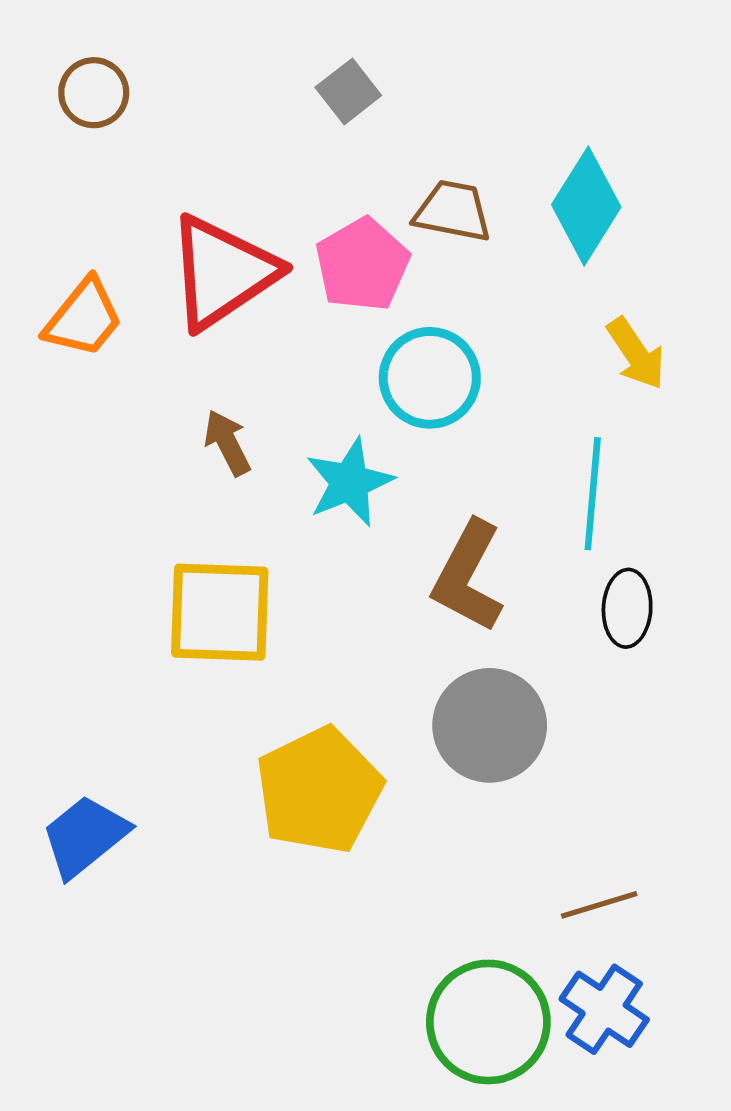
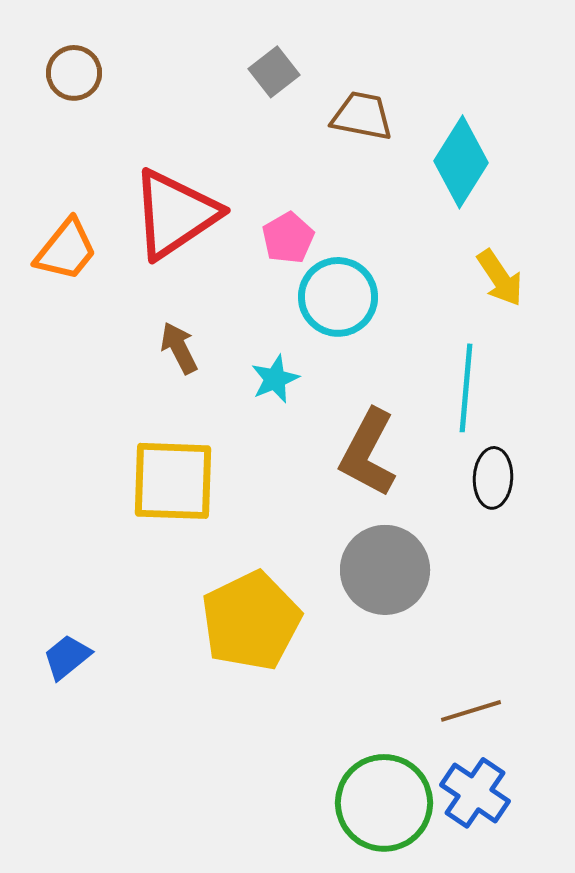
brown trapezoid: (453, 211) -> (362, 116), moved
pink pentagon: (362, 265) -> (288, 238), moved, size x0.7
cyan star: (350, 482) -> (275, 379), size x0.7
blue trapezoid: (85, 836) -> (67, 657), size x0.7

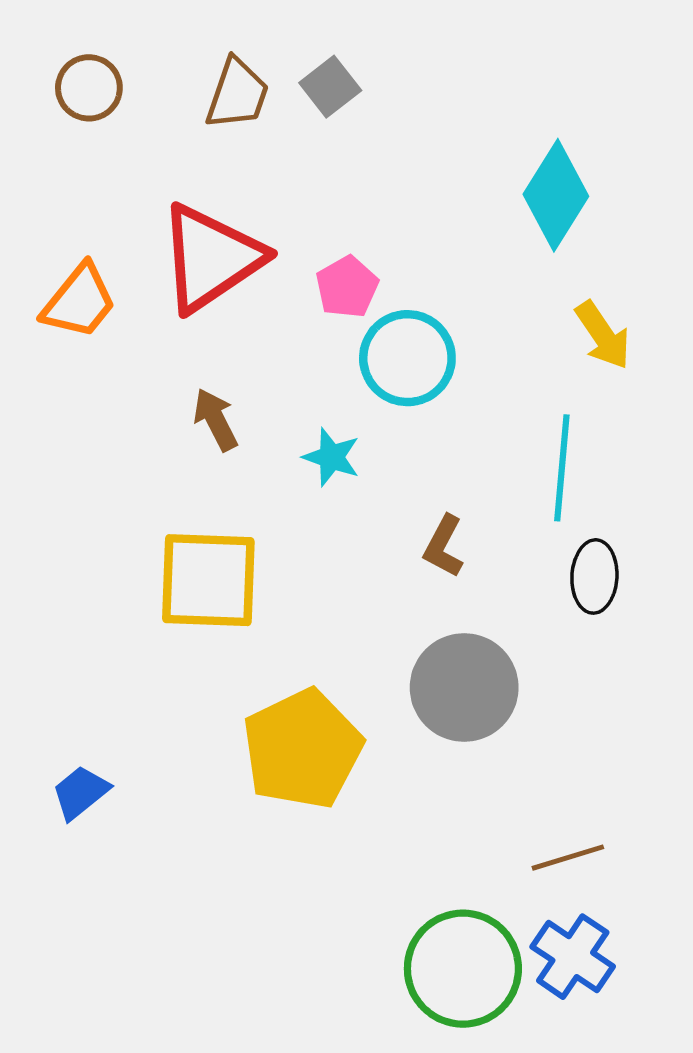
brown trapezoid: (362, 116) -> (237, 94), moved, turned 98
cyan star: (275, 379) -> (331, 457), turned -30
brown L-shape: (368, 453) -> (444, 546), size x0.6

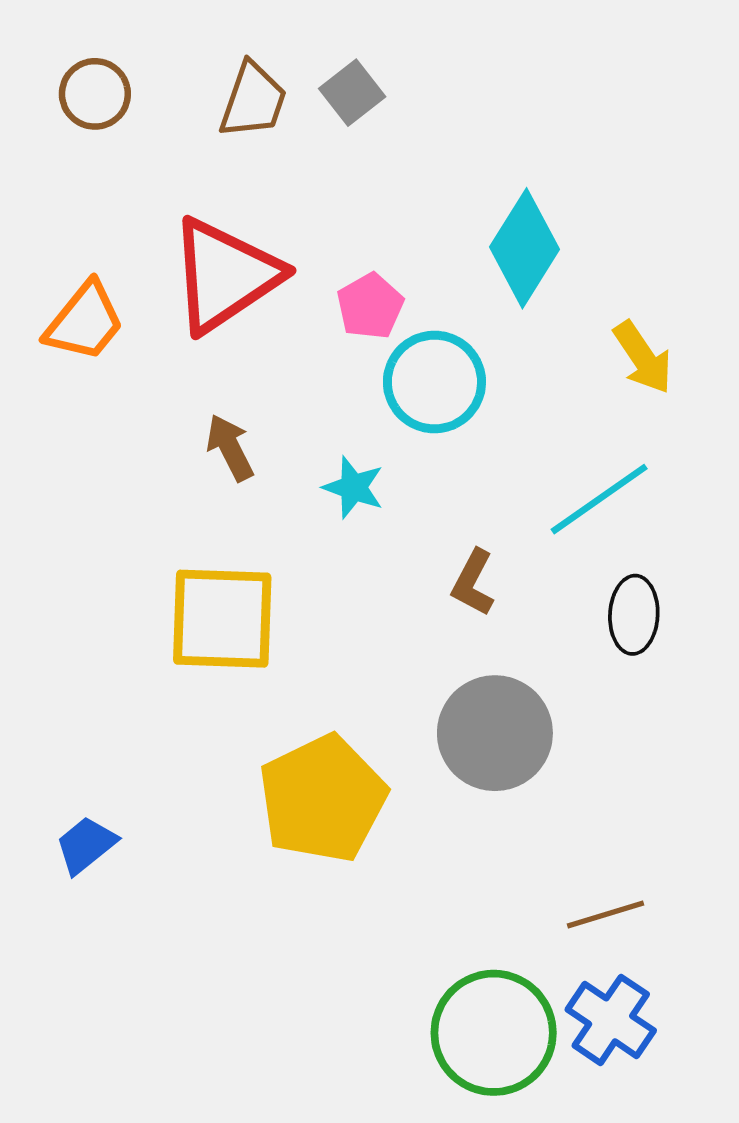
cyan diamond: (556, 195) -> (524, 248), moved
cyan line: (562, 468) -> (599, 499), turned 50

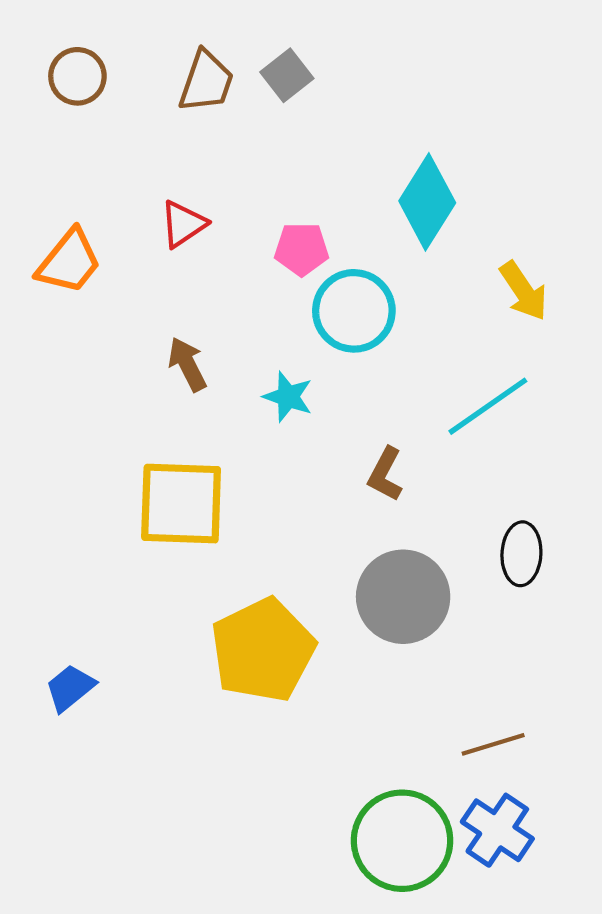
red triangle: (225, 275) -> (183, 224), size x0.5
pink pentagon: (370, 306) -> (302, 249), turned 30
black ellipse: (634, 615) -> (521, 554), moved

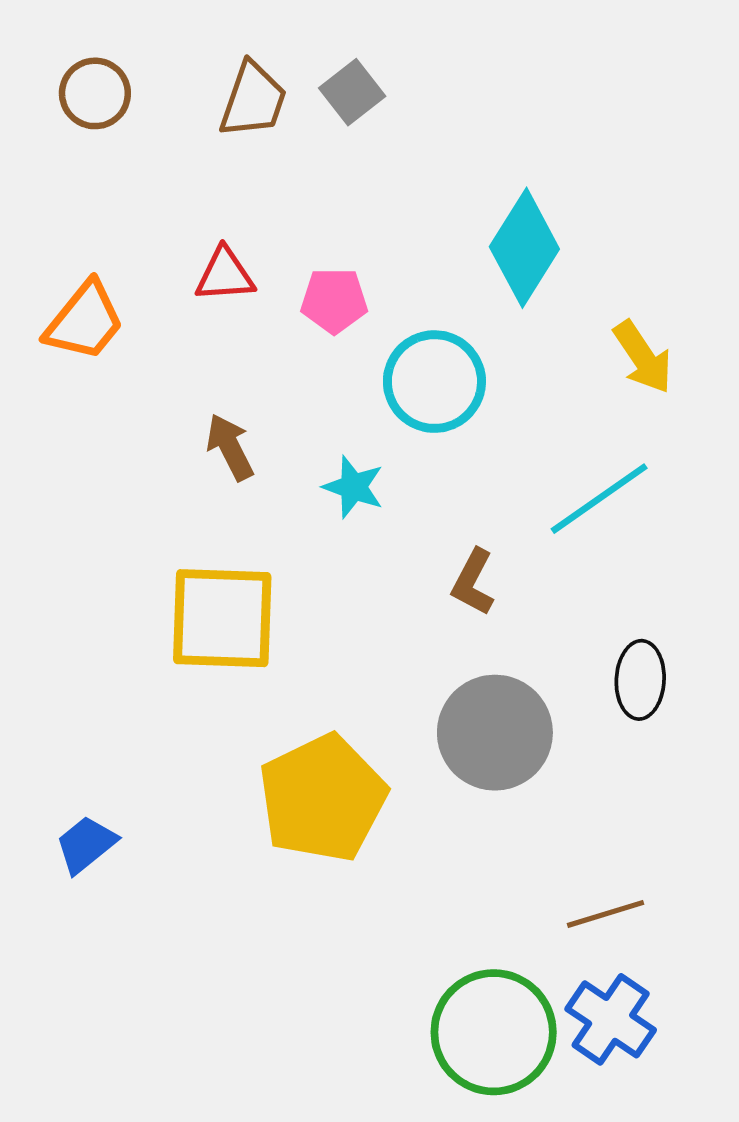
red triangle: (183, 224) -> (225, 275), turned 30
pink pentagon: (302, 249) -> (334, 301), moved

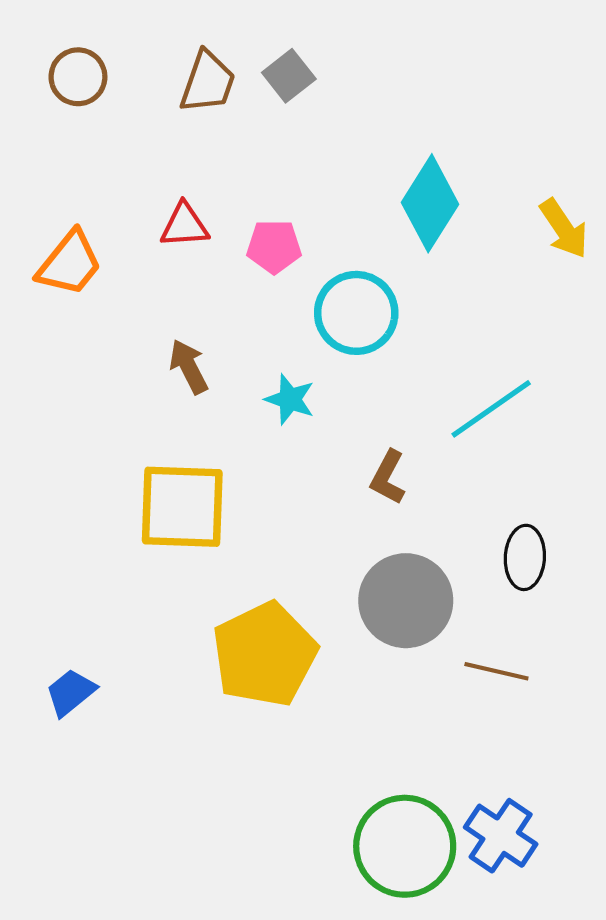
yellow arrow: (643, 357) -> (564, 229), moved
brown line: (605, 914) -> (496, 671), moved, turned 30

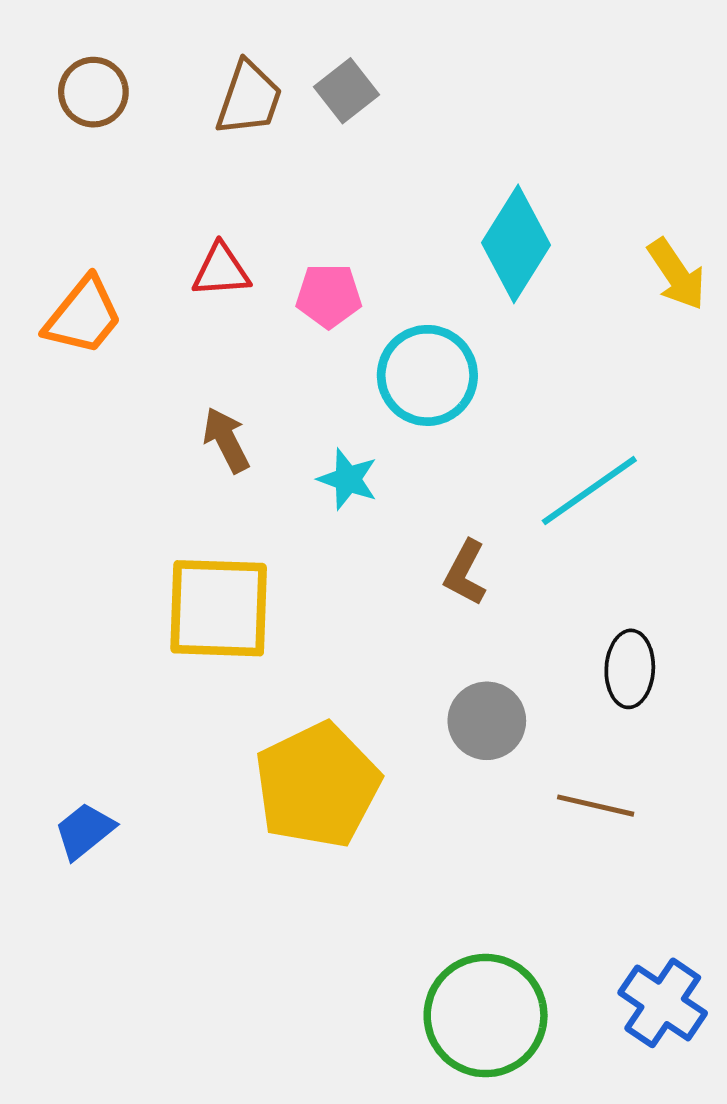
gray circle: (406, 601) -> (487, 721), size x0.7
blue cross: (501, 836) -> (663, 1003), moved

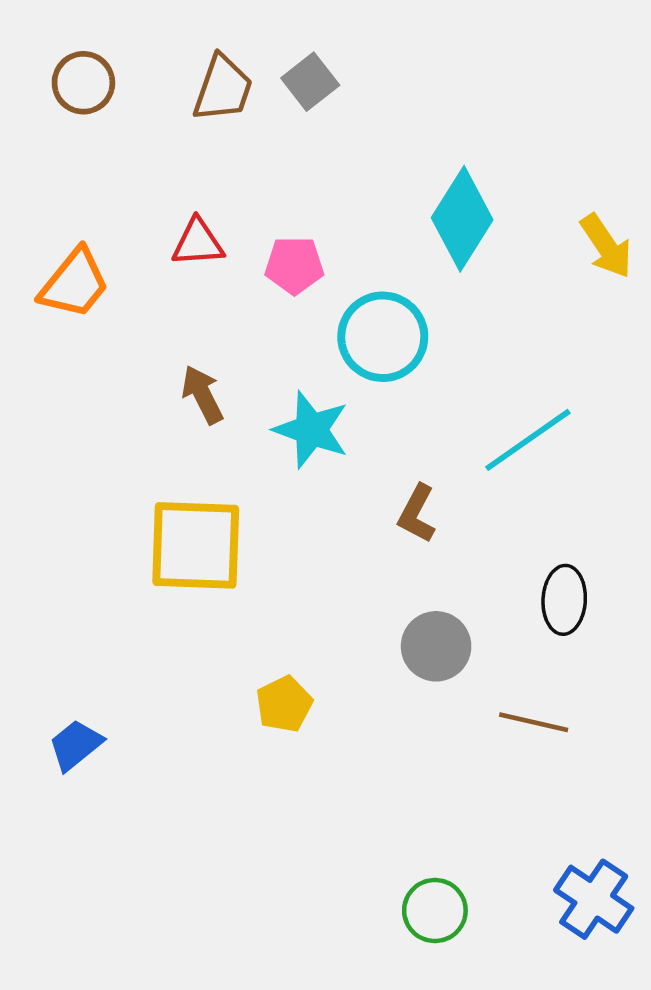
cyan star: (348, 479) -> (311, 430), size x1.4
yellow pentagon: (317, 785) -> (284, 704), size x0.5
green circle: (486, 1016) -> (435, 911), size x0.6

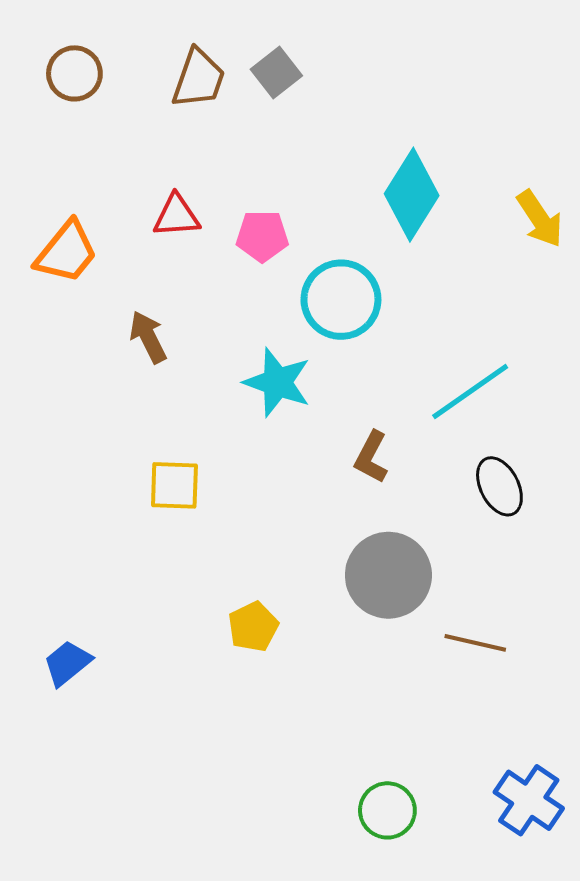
brown arrow: (202, 395) -> (148, 337), moved
yellow square: (196, 545) -> (174, 485), size x0.6
black ellipse: (564, 600) -> (499, 486), moved, turned -30
gray circle: (436, 646) -> (388, 575), size x1.4

